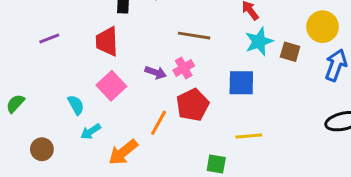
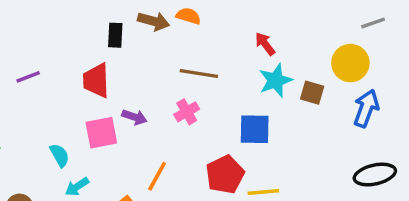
purple arrow: (156, 72) -> (134, 117), moved
pink square: (111, 86) -> (101, 133), turned 32
red pentagon: (193, 105) -> (225, 175), moved

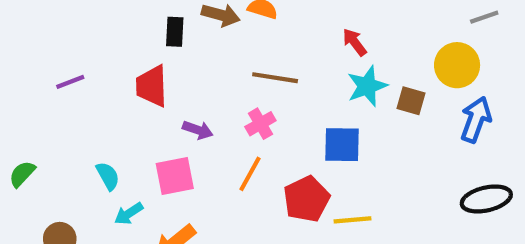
pink square: (101, 133) -> (175, 176), moved
orange line: (157, 176) -> (250, 174), moved

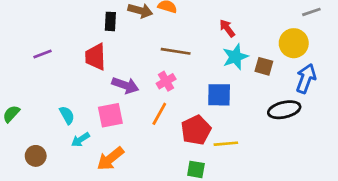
purple arrow: (198, 130) -> (125, 85), size x1.4
black ellipse: (486, 199) -> (284, 110), moved

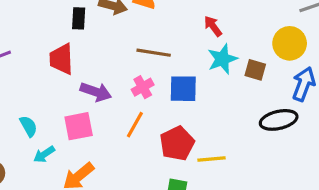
blue square: (219, 95) -> (183, 89), moved

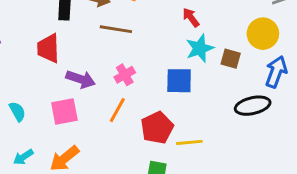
brown line: (154, 53) -> (116, 29), moved
blue square: (183, 89) -> (179, 81), moved
cyan arrow: (44, 154) -> (23, 157), moved

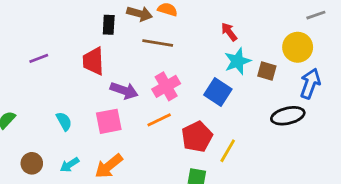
pink cross: (125, 75) -> (166, 86), size x1.4
blue square: (179, 81) -> (218, 92), turned 32
orange line: (117, 110) -> (159, 120), turned 35
yellow line: (189, 142) -> (228, 151), turned -55

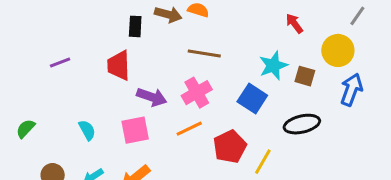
gray line: (316, 15) -> (357, 16), turned -36
red arrow: (229, 32) -> (294, 23), moved
brown line: (158, 43) -> (204, 53), moved
black ellipse: (288, 116) -> (302, 124), moved

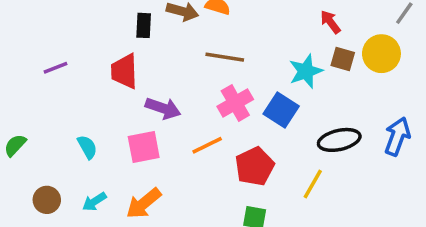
brown square: (305, 76) -> (343, 59), moved
blue arrow: (351, 90) -> (397, 136), moved
pink cross: (197, 93) -> (235, 103), moved
yellow line: (263, 162) -> (313, 184), moved

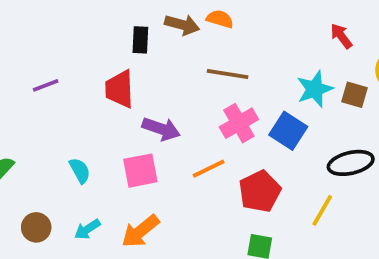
brown square: (343, 59) -> (355, 95), moved

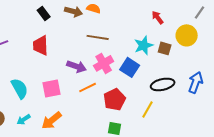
black rectangle: (140, 40) -> (44, 13), moved, turned -40
purple arrow: (161, 129) -> (77, 66), moved
cyan semicircle: (80, 171) -> (20, 88), size x1.5

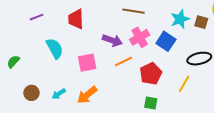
cyan semicircle: (20, 88) -> (55, 48), moved

